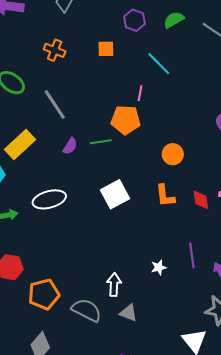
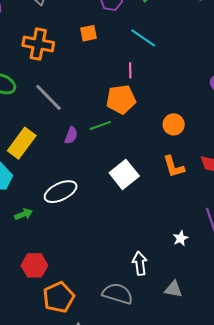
orange cross: (55, 50) -> (38, 44), size x1.4
orange pentagon: (44, 294) -> (59, 297), moved
gray triangle: (128, 313) -> (173, 289), moved

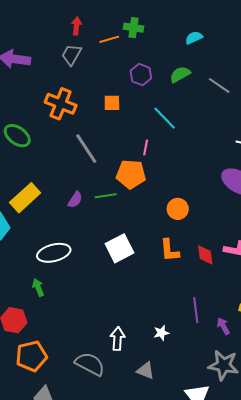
gray line: (48, 97) -> (86, 149), moved
green arrow: (24, 214) -> (38, 287), moved, turned -102
white star: (181, 238) -> (161, 333), moved

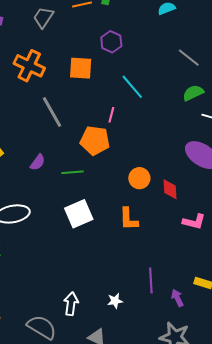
green semicircle: (180, 74) -> (193, 93), moved
orange square: (112, 103) -> (81, 68), size x1.4
green line: (106, 196) -> (72, 172), moved
red diamond: (205, 255) -> (170, 189), moved

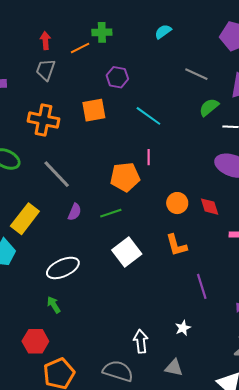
gray line: (52, 112) -> (57, 174), moved
pink line: (111, 115) -> (149, 157), moved
purple line: (151, 280) -> (202, 286), moved

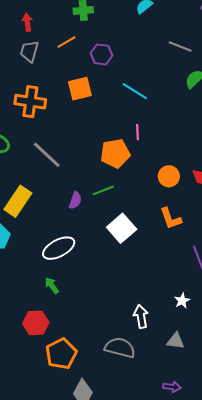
orange line: (80, 48) -> (66, 42), moved
purple semicircle: (75, 212) -> (75, 200), moved

